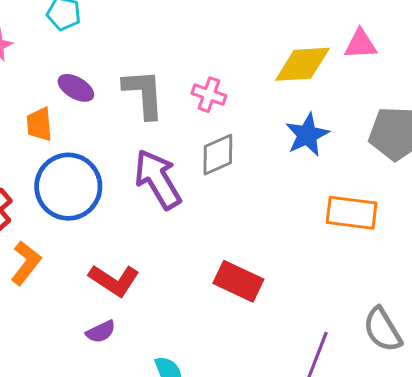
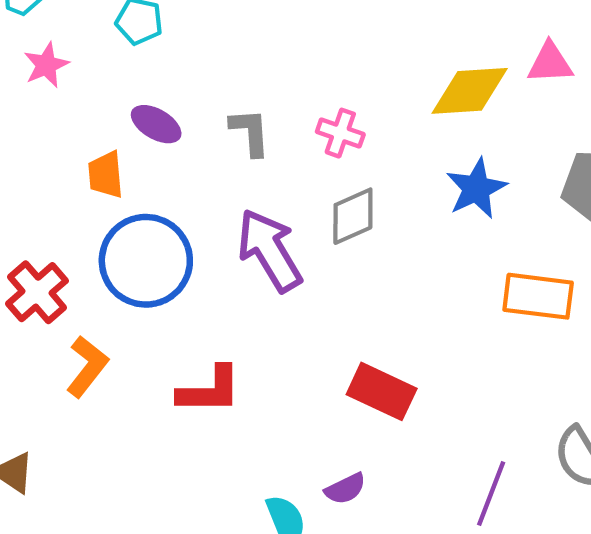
gray L-shape: (144, 94) -> (250, 132), size x0.7
red L-shape: (114, 280) -> (209, 390), turned -33
purple semicircle: (101, 332) -> (345, 489), moved

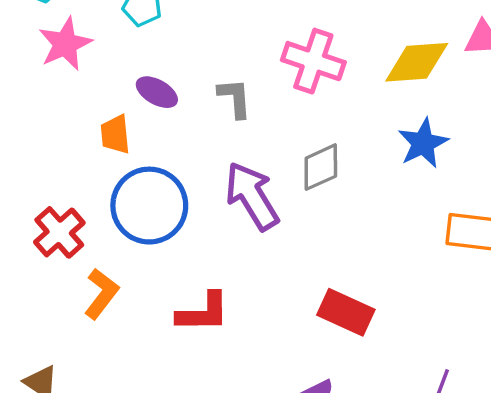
pink star: (46, 65) -> (65, 44), size x1.4
pink cross: (340, 133) -> (313, 61), moved, size x1.6

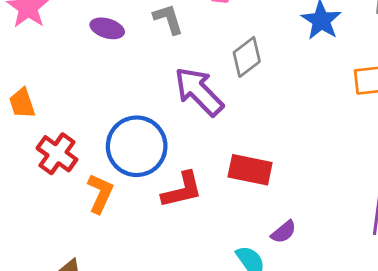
orange trapezoid: (115, 134) -> (22, 103), moved
blue circle: (149, 206) -> (137, 146), moved
red rectangle: (346, 312) -> (250, 170), moved

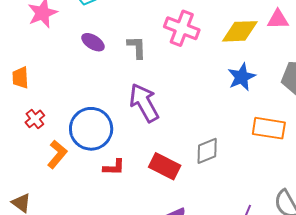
gray diamond: (247, 57) -> (207, 151), moved
red cross: (57, 154) -> (35, 119), size x0.7
red L-shape: (182, 190) -> (114, 167), size x0.7

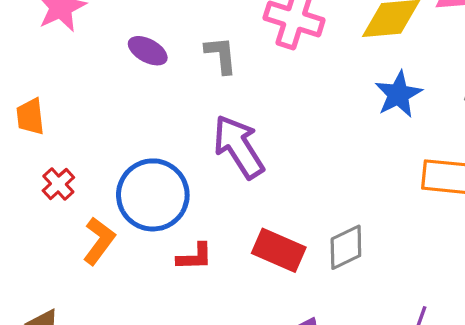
gray diamond: (207, 151) -> (346, 247), moved

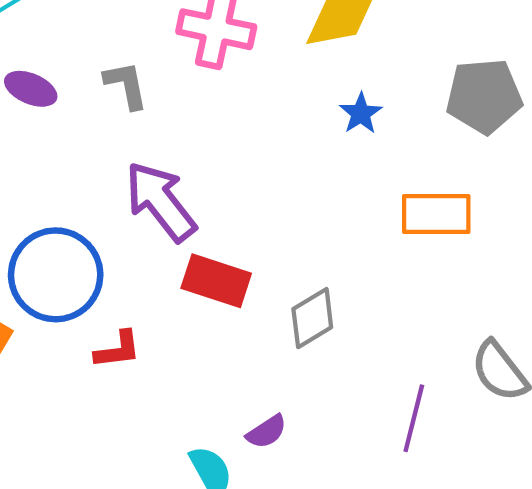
blue star: (398, 94) -> (361, 113), size x0.7
red rectangle: (279, 250) -> (216, 281), moved

